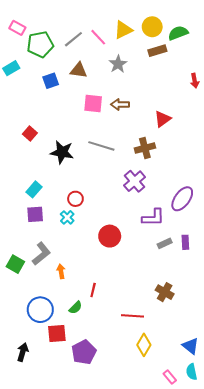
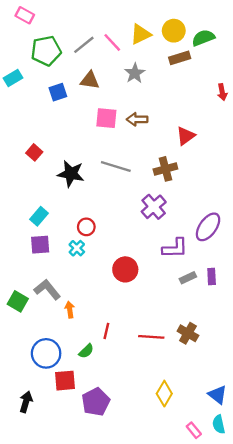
pink rectangle: (17, 28) -> (25, 15), moved
gray L-shape: (41, 254) -> (47, 290), turned -90
red line: (132, 316) -> (151, 337), moved

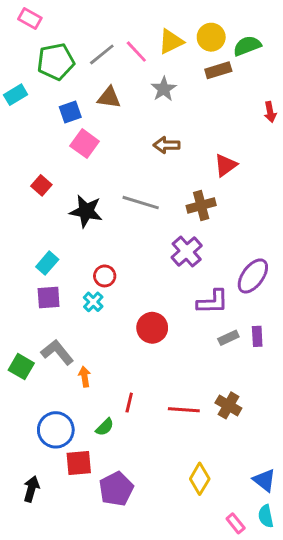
pink square: (106, 118) -> (85, 144), moved, turned 30

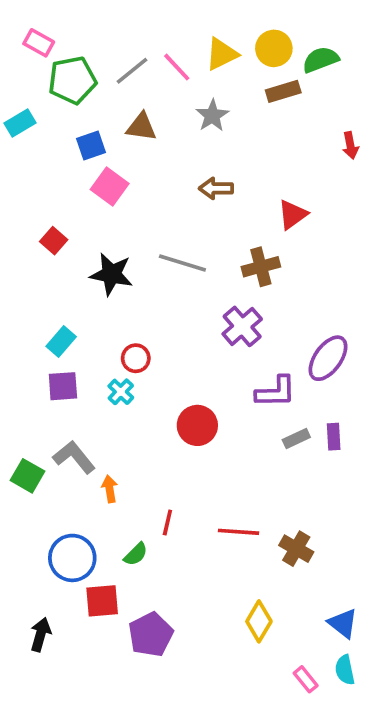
pink rectangle: (30, 18) -> (39, 43), moved
brown cross: (228, 405) -> (296, 549), moved

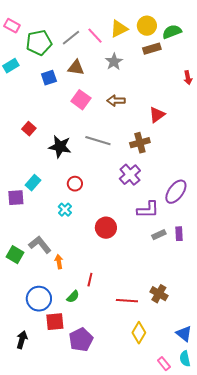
pink rectangle: (39, 43) -> (12, 26), moved
pink square: (110, 187) -> (81, 100), moved
red circle: (136, 358) -> (75, 184), moved
purple square: (63, 386) -> (16, 198), moved
red line: (238, 532) -> (127, 301), moved

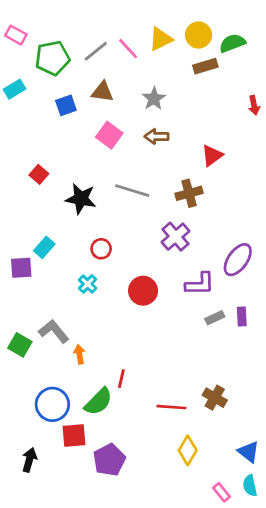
gray star: (114, 62) -> (154, 99), moved
red circle: (106, 228) -> (143, 291), moved
green semicircle: (73, 297) -> (98, 402), size x1.6

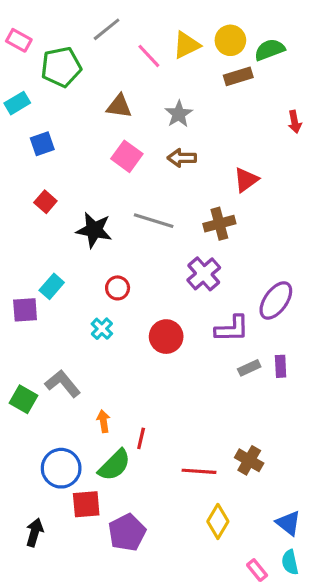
gray line: (96, 51) -> (107, 29), moved
blue square: (66, 105) -> (42, 144), moved
orange arrow: (79, 354) -> (103, 421), moved

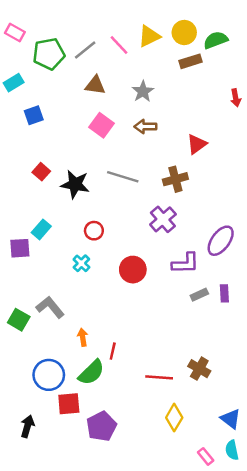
gray line: (107, 29) -> (85, 50), moved
red square: (45, 202) -> (41, 172), moved

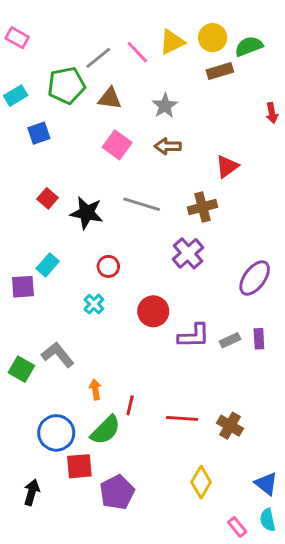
green pentagon: (49, 54) -> (66, 85), moved
purple L-shape: (185, 263) -> (194, 336), moved
red line: (159, 377) -> (182, 418), moved

